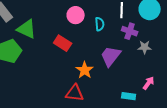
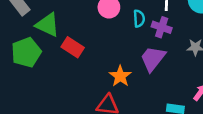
purple cross: (130, 31) -> (162, 27), moved
red rectangle: (63, 43) -> (73, 47), moved

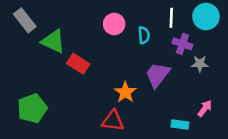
purple cross: (162, 27) -> (182, 44), moved
green pentagon: (26, 52) -> (32, 108), moved

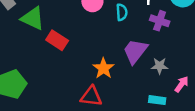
gray star: (200, 64) -> (160, 66), moved

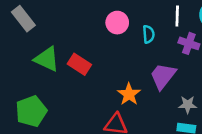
green triangle: (33, 18) -> (47, 59), moved
gray star: (160, 66) -> (188, 105), moved

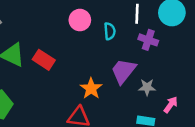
gray star: (188, 105) -> (147, 87), moved

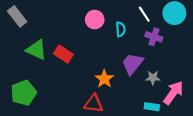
white line: (137, 14) -> (144, 14), turned -35
pink arrow: (171, 105) -> (173, 93), size x1.6

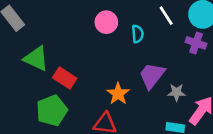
purple cross: (154, 37) -> (196, 43), moved
red rectangle: (63, 54) -> (65, 78), moved
green pentagon: (24, 93) -> (52, 111), moved

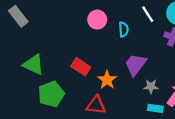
green triangle: (36, 59) -> (34, 65), moved
red rectangle: (65, 78) -> (81, 67), moved
gray star: (177, 92) -> (151, 86), moved

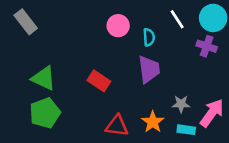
purple trapezoid: (136, 65) -> (149, 69), moved, turned 135
orange star: (107, 80) -> (153, 122), moved
green pentagon: (51, 94) -> (45, 113), moved

